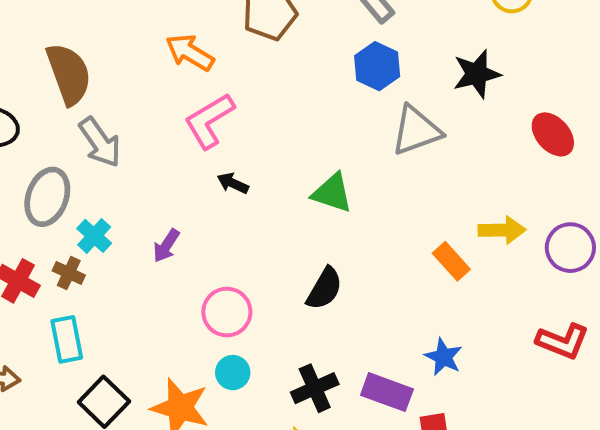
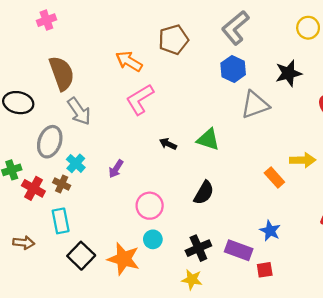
black arrow: (233, 183) -> (168, 144), moved

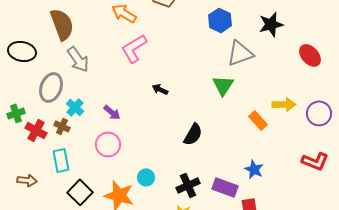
green triangle: (208, 140) -> (223, 85), moved, turned 45
purple arrow: (116, 169) -> (112, 112), turned -84
pink circle: (150, 206) -> (108, 144), moved

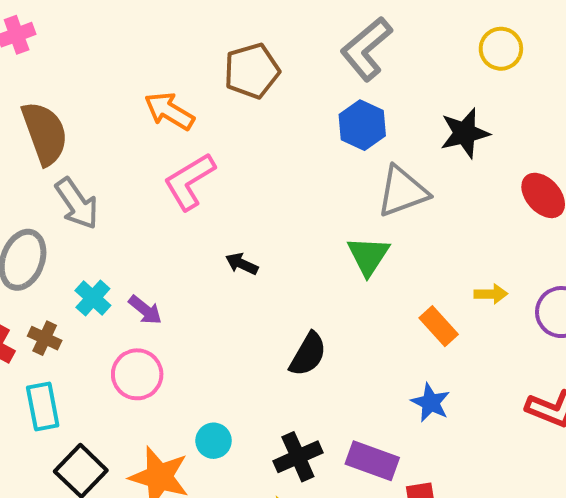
yellow arrow: (284, 104) -> (491, 294), size x0.7
cyan cross: (75, 107) -> (93, 298), moved
blue star: (254, 169) -> (431, 403), moved

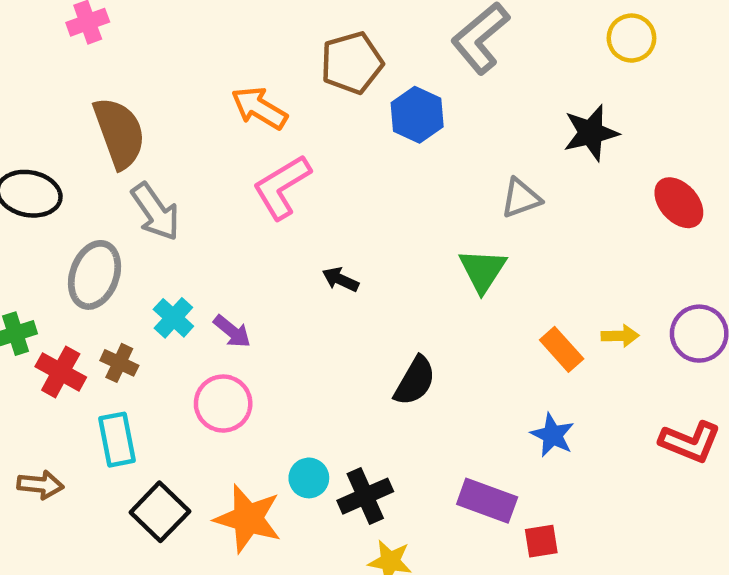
blue hexagon: (362, 125) -> (417, 115), moved
gray triangle: (402, 191) -> (521, 198), size x0.7
yellow arrow: (491, 294) -> (620, 336), moved
black cross: (298, 457) -> (365, 496), moved

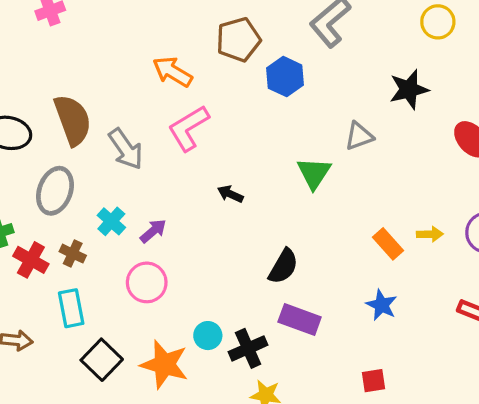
brown semicircle: (119, 133) -> (73, 120), moved
gray arrow: (155, 212) -> (126, 149), moved
green triangle: (483, 270) -> (314, 173), moved
purple arrow: (232, 331) -> (153, 231), turned -80
purple rectangle: (487, 501) -> (300, 319), moved

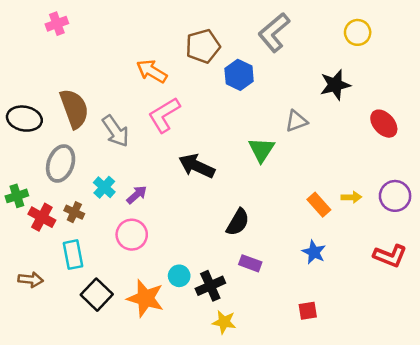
black arrow: (230, 194) -> (197, 166), size x1.8
purple rectangle: (300, 319) -> (250, 263), size x0.7

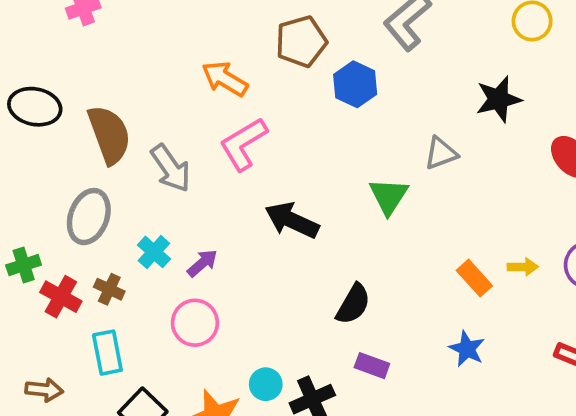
black ellipse: (24, 119) -> (35, 107), moved

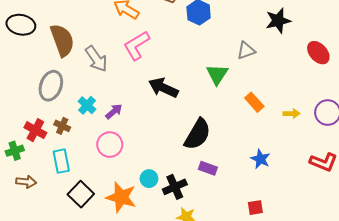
green cross: (24, 265) -> (15, 151), moved
orange rectangle: (474, 278) -> (254, 102), moved
black semicircle: (353, 304) -> (198, 134), size x1.4

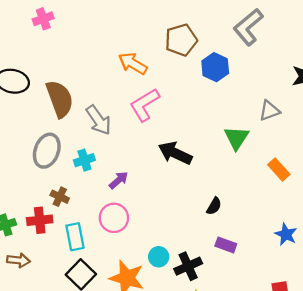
cyan cross: (87, 105) -> (84, 160), moved, turned 30
red cross: (35, 130) -> (40, 220), moved, turned -35
black semicircle: (198, 134) -> (214, 206), size x0.5
cyan rectangle: (61, 161) -> (75, 237), moved

